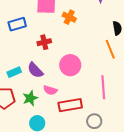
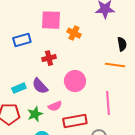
orange line: (110, 49) -> (115, 65), turned -60
pink semicircle: (50, 90) -> (55, 106), turned -40

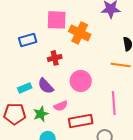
orange cross: (74, 33) -> (80, 33), size x1.5

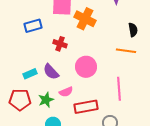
red cross: (55, 58) -> (60, 44), turned 32

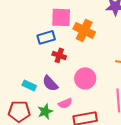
blue rectangle: (33, 26) -> (46, 37), moved
cyan rectangle: (30, 74) -> (29, 85), turned 48

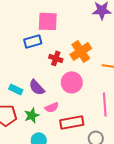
orange cross: (84, 30) -> (81, 51), moved, turned 30
red cross: (59, 55) -> (56, 58), moved

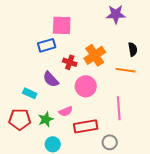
purple semicircle: (37, 87) -> (51, 79), moved

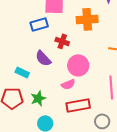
orange cross: (95, 55) -> (87, 19), moved, turned 30
pink semicircle: (66, 111) -> (68, 84), moved

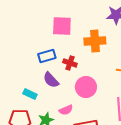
blue rectangle: (39, 24) -> (47, 56), moved
pink semicircle: (68, 84) -> (66, 110), moved

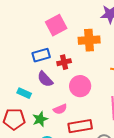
pink square: (62, 26) -> (56, 25), turned -30
red cross: (70, 63) -> (64, 62), turned -32

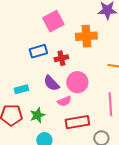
purple semicircle: (45, 79) -> (51, 83), moved
cyan rectangle: (24, 93) -> (21, 89), turned -40
pink semicircle: (60, 109) -> (64, 101), moved

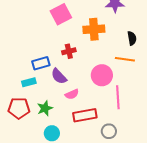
blue rectangle: (38, 51) -> (41, 63), moved
pink circle: (77, 82) -> (102, 75), moved

